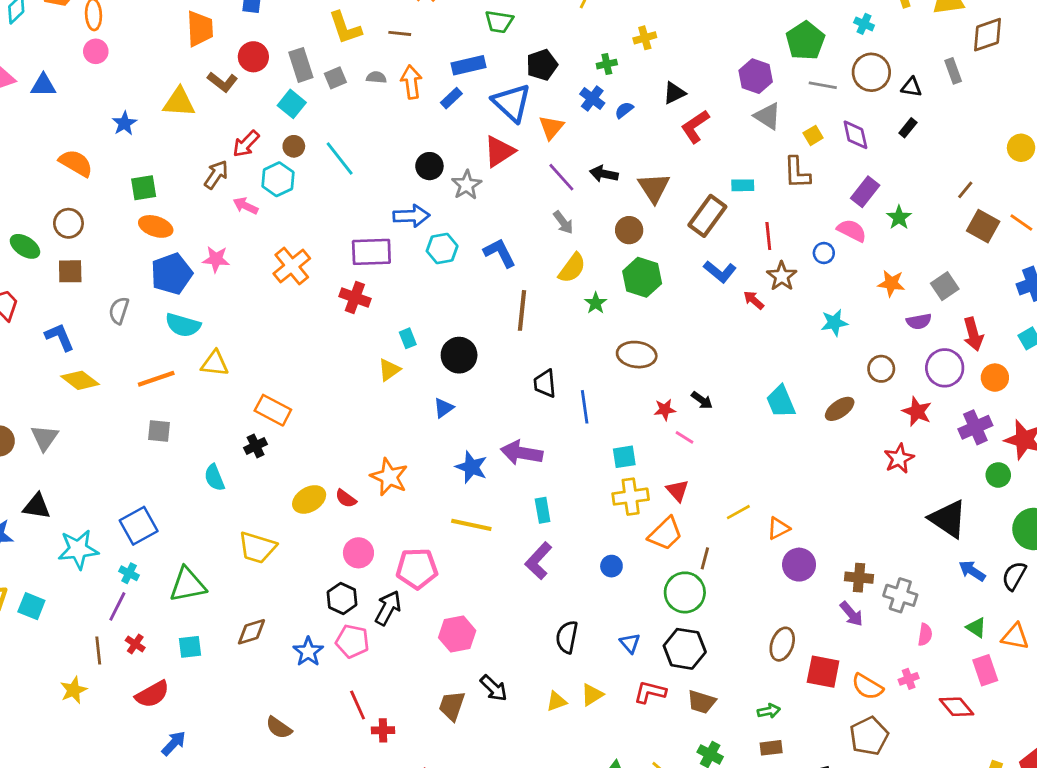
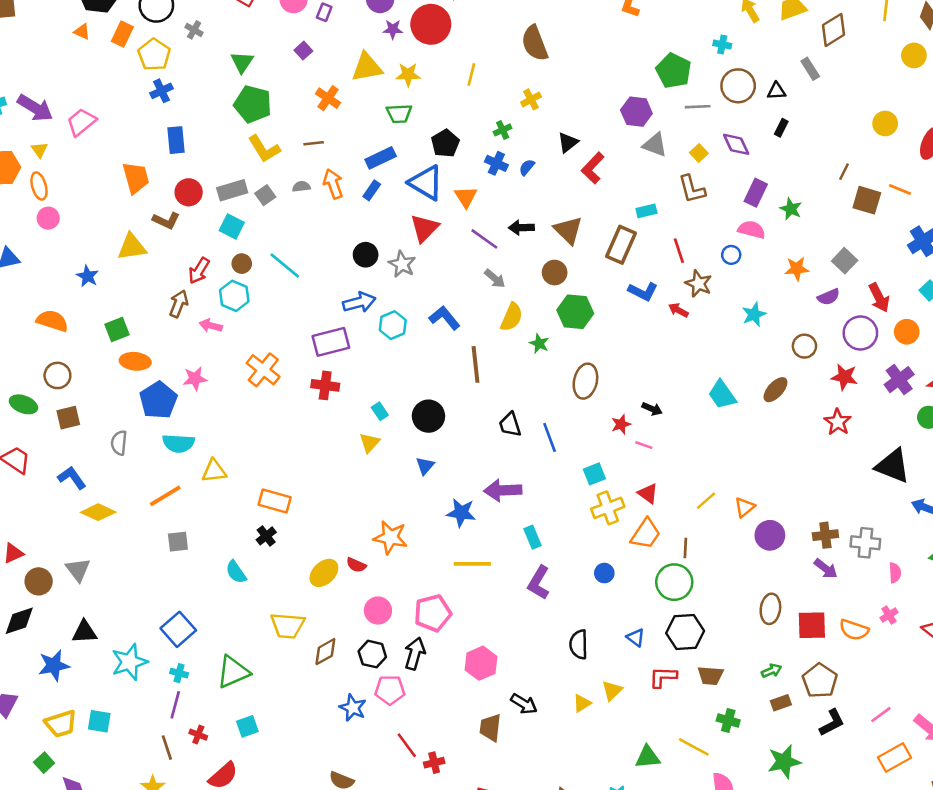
gray rectangle: (301, 65) -> (232, 190), turned -76
brown ellipse: (637, 355) -> (585, 381), turned -72
brown diamond: (251, 632) -> (325, 652), moved
brown pentagon: (869, 736) -> (820, 681), moved

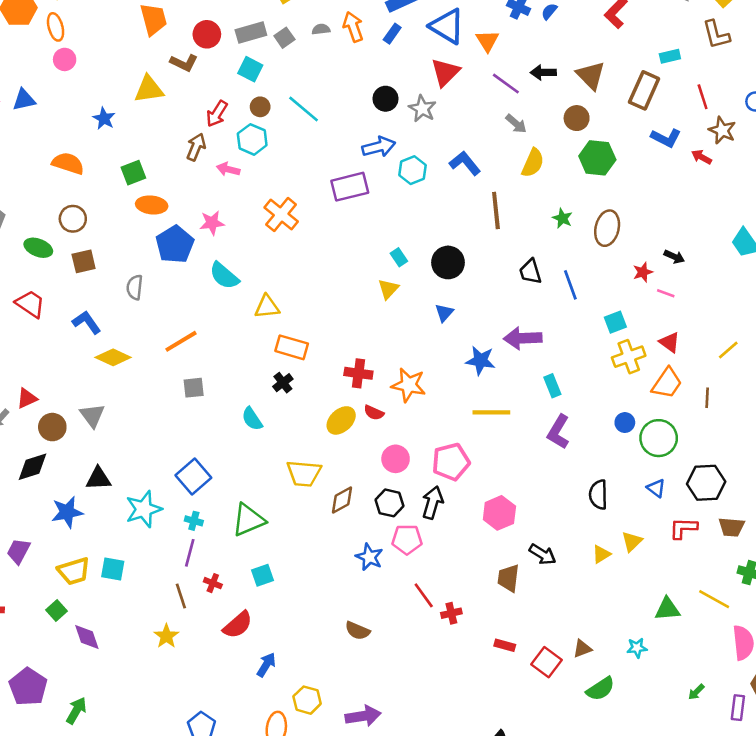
green star: (539, 344) -> (562, 218), moved
red cross: (325, 385) -> (358, 373), moved
cyan semicircle: (178, 443) -> (224, 276), moved, turned 36
yellow triangle: (214, 471) -> (267, 307), moved
green circle: (674, 582) -> (659, 438), moved

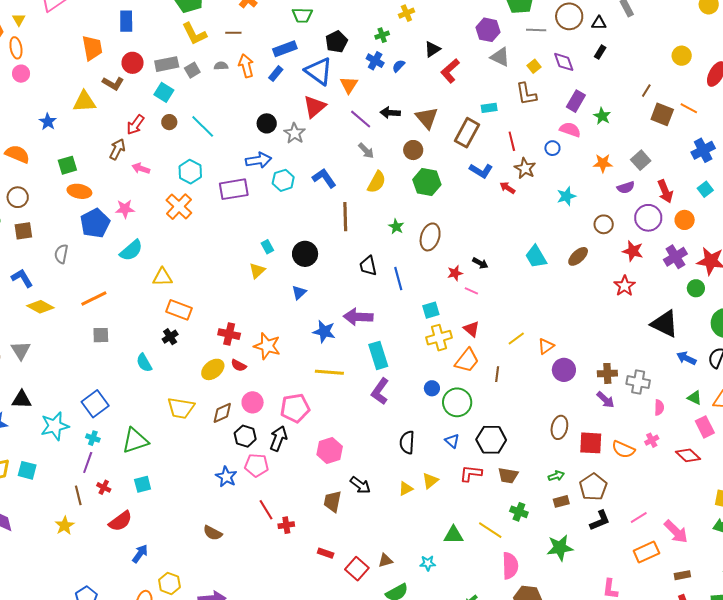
cyan hexagon: (252, 139) -> (190, 172), moved
cyan semicircle: (224, 276) -> (131, 250), turned -85
cyan rectangle: (552, 386) -> (378, 355), size x1.5
brown diamond: (342, 500) -> (222, 413), moved

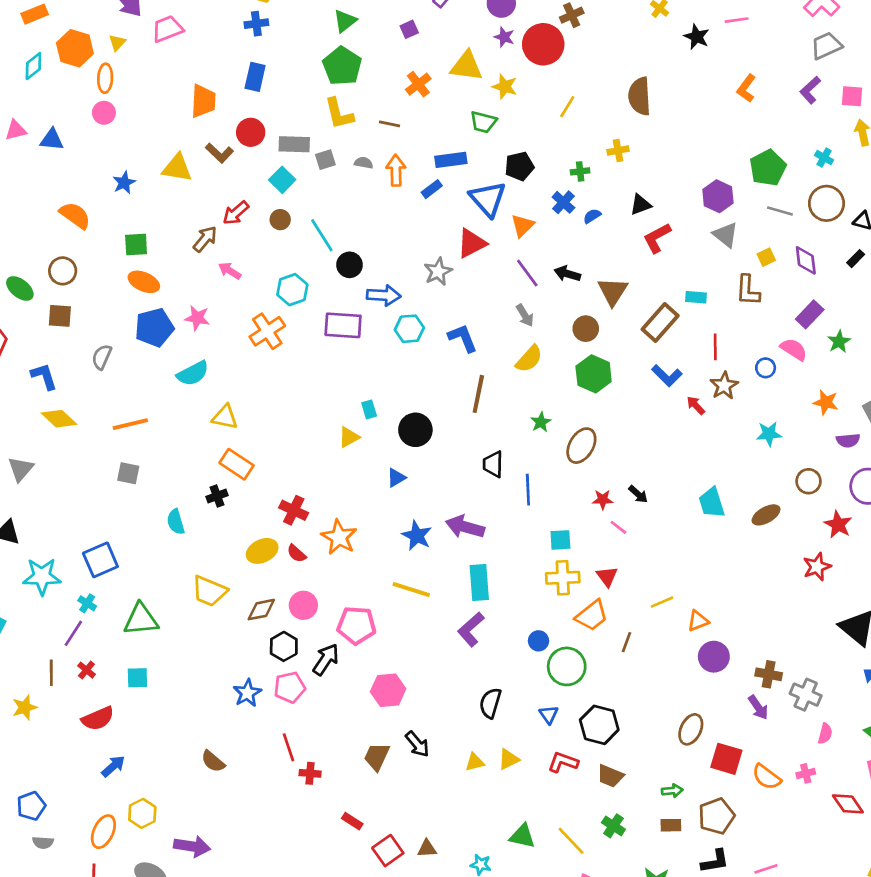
black circle: (267, 123) -> (350, 265), moved
pink pentagon: (256, 465) -> (290, 687), turned -30

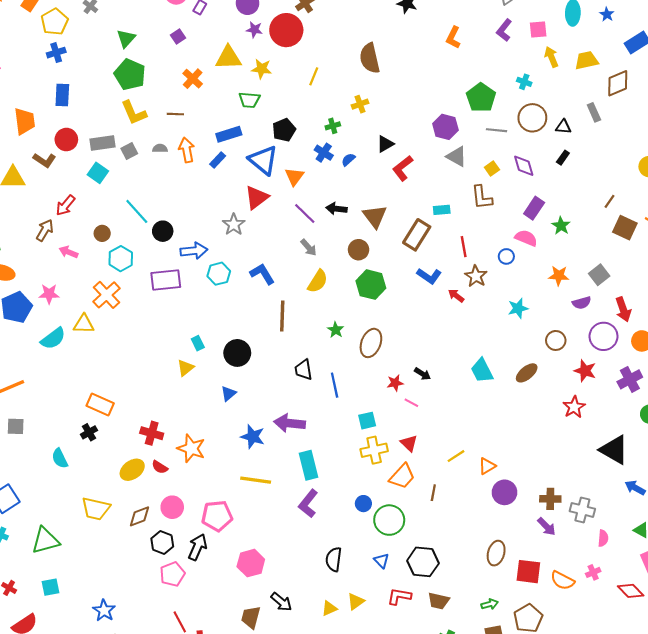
brown circle: (280, 220) -> (102, 233), moved
yellow triangle: (225, 417) -> (84, 324), moved
blue star: (247, 693) -> (104, 611), moved

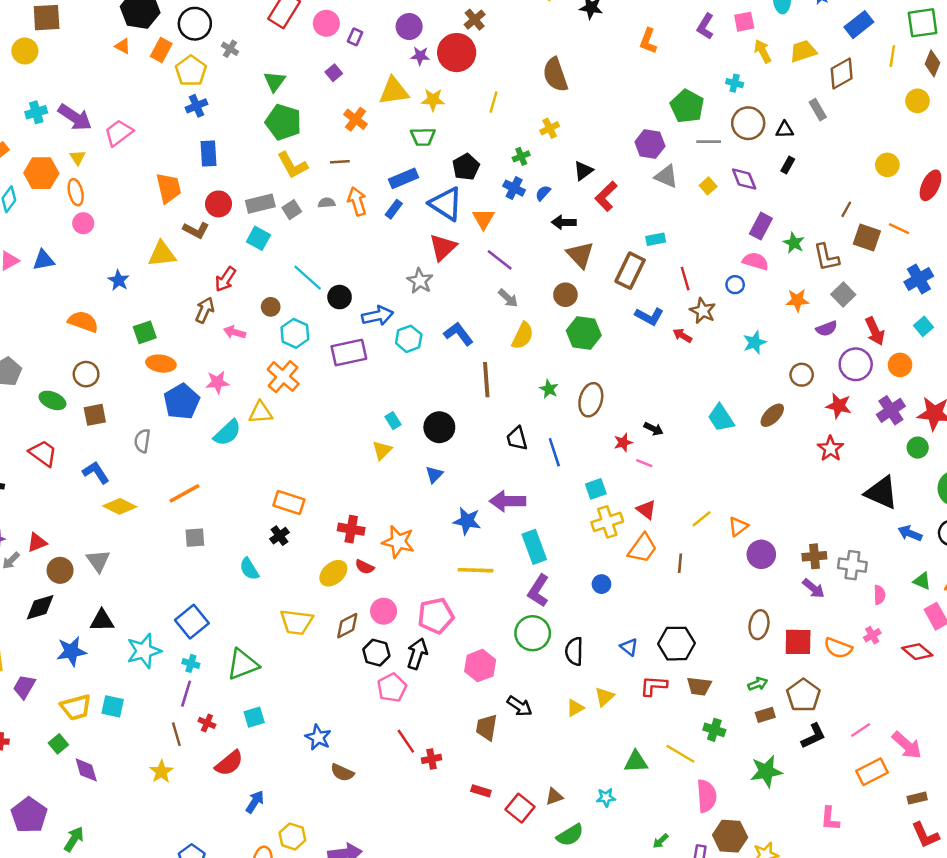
brown L-shape: (482, 197) -> (826, 257), moved
black arrow: (336, 209) -> (564, 222), moved
green circle: (389, 520) -> (533, 633), moved

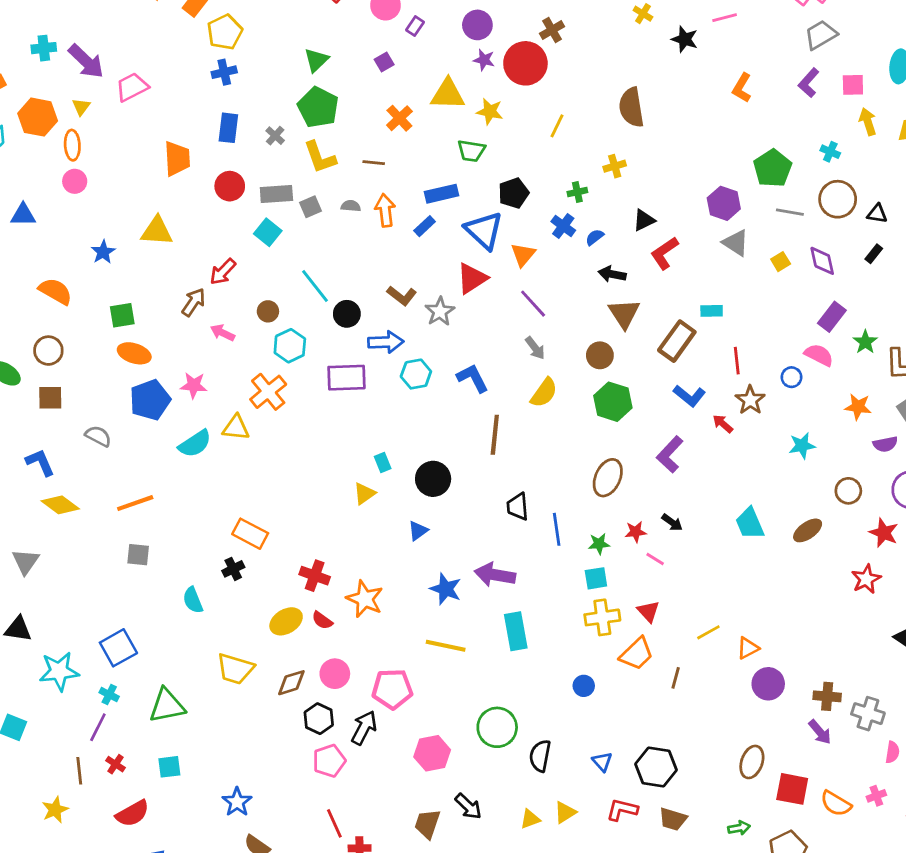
gray cross: (230, 49) -> (275, 136), moved
brown L-shape: (196, 230) -> (402, 296), moved
green star: (549, 389) -> (599, 544), moved, turned 30
gray semicircle: (142, 441) -> (98, 436), turned 100
purple L-shape: (538, 591) -> (670, 454), moved

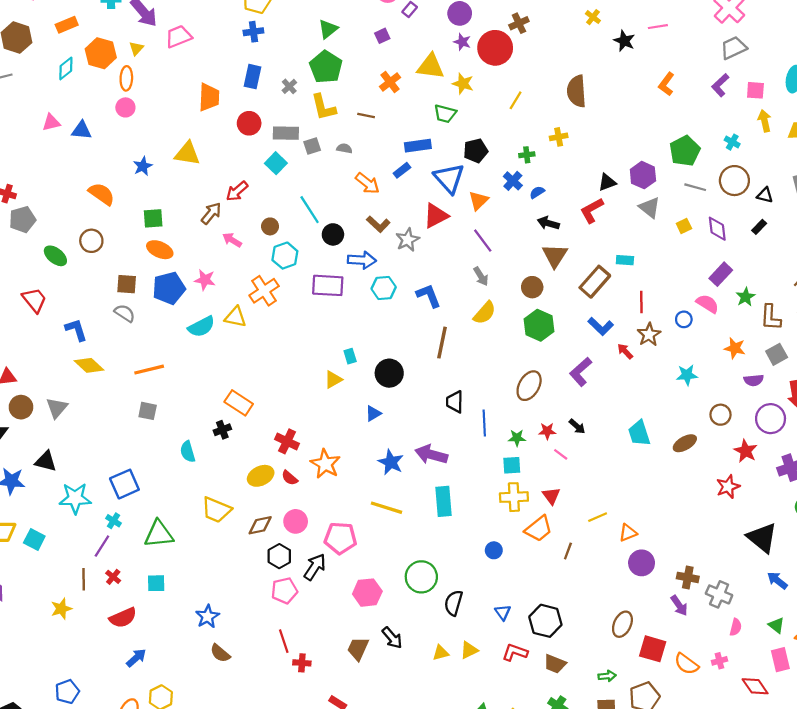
orange arrow: (385, 210) -> (367, 183), moved, turned 130
black triangle: (644, 220) -> (607, 182), moved
brown square: (50, 398) -> (127, 284), moved

